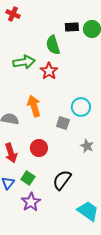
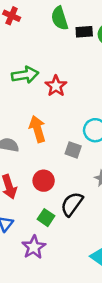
green semicircle: (53, 45) -> (60, 18), moved
green square: (28, 178) -> (46, 218), moved
black semicircle: (62, 180) -> (72, 204), moved

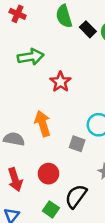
black rectangle: (84, 32) -> (88, 29), turned 49
green arrow: (25, 75) -> (31, 57), moved

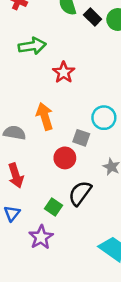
red circle: (49, 174) -> (65, 158), moved

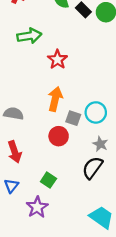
orange arrow: (45, 116) -> (55, 99), moved, turned 30
cyan circle: (104, 118) -> (96, 112), moved
black semicircle: (80, 193) -> (92, 168), moved

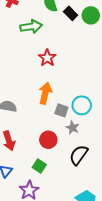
green arrow: (29, 36) -> (31, 27), moved
red circle: (59, 136) -> (48, 140), moved
gray star: (100, 144) -> (73, 128), moved

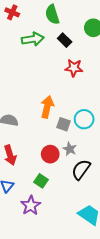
black rectangle: (71, 13) -> (65, 40), moved
red star: (47, 58) -> (74, 68), moved, turned -30
gray star: (73, 128) -> (70, 149), moved

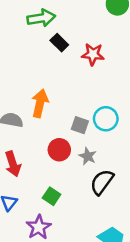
black rectangle: (65, 40) -> (59, 43), moved
orange arrow: (47, 107) -> (40, 103), moved
red circle: (50, 154) -> (59, 150), moved

